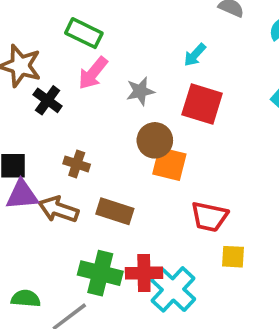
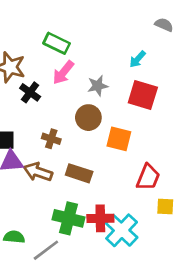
brown circle: (155, 140) -> (88, 118), moved
red trapezoid: (209, 217) -> (148, 177), turned -80

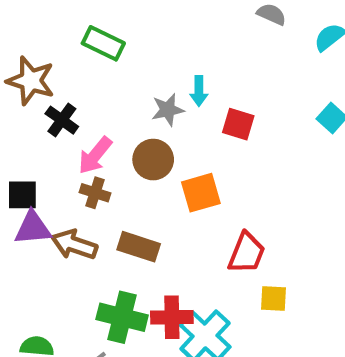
cyan arrow: (137, 59) -> (199, 91), moved, turned -42
pink arrow: (63, 72) -> (95, 155), moved
red square: (143, 95) -> (238, 124), size x0.7
orange square: (119, 139) -> (201, 193), turned -30

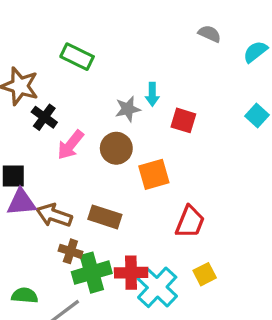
brown cross: (95, 193) -> (70, 251), moved
yellow square: (274, 299) -> (205, 274), moved, turned -30
green cross: (122, 317) -> (92, 273), turned -30

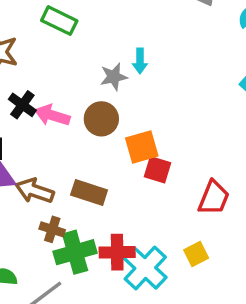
black cross: (44, 117) -> (22, 105), moved
red square: (183, 120) -> (158, 170), moved
pink arrow: (70, 145) -> (52, 115), turned 68
red trapezoid: (190, 222) -> (214, 198), moved

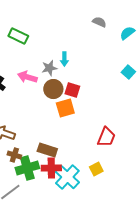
pink arrow: (52, 115) -> (27, 77), moved
brown circle: (101, 119) -> (53, 89), moved
red square: (158, 170) -> (72, 90), moved
brown rectangle: (89, 193) -> (47, 150), moved

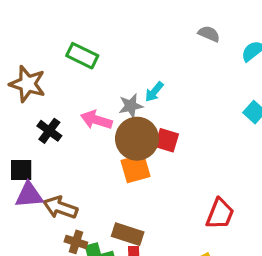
cyan arrow: (64, 59) -> (154, 92), turned 40
brown circle: (53, 89) -> (137, 139), size x1.4
orange square: (65, 108) -> (135, 168), moved

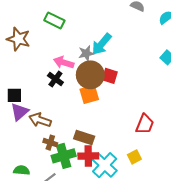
cyan arrow: (154, 92) -> (102, 44), size x1.6
black cross: (49, 131) -> (55, 79), moved
purple triangle: (29, 195) -> (19, 112), turned -36

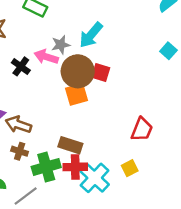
gray star: (86, 53) -> (61, 45), moved
black cross: (55, 79) -> (21, 66), moved
brown cross: (50, 143) -> (20, 151), moved

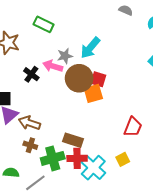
orange square: (76, 94) -> (93, 93), moved

